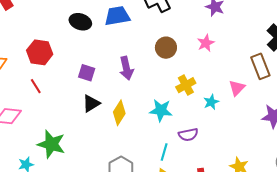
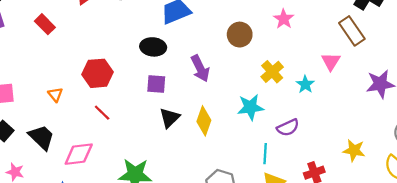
black ellipse: (80, 22) -> (153, 47), moved

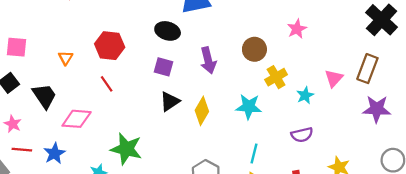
brown rectangle: (352, 31) -> (367, 69), moved, turned 44
brown circle: (240, 35) -> (254, 49), moved
purple semicircle: (288, 128) -> (302, 135), moved

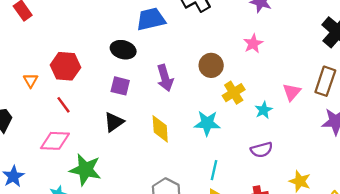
orange triangle: (66, 58) -> (31, 80), moved
black triangle: (170, 101) -> (114, 122), moved
yellow diamond: (202, 111) -> (160, 129), turned -32
pink diamond: (77, 119) -> (55, 141), moved

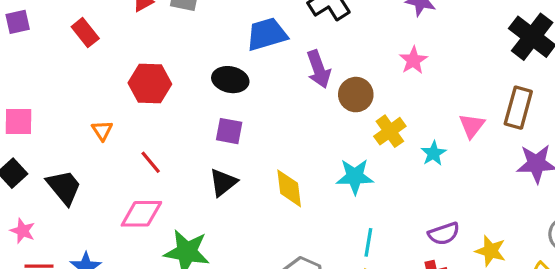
red hexagon: (65, 66) -> (150, 83), moved
purple arrow: (165, 78) -> (319, 69), moved
purple semicircle: (262, 150) -> (444, 234), moved

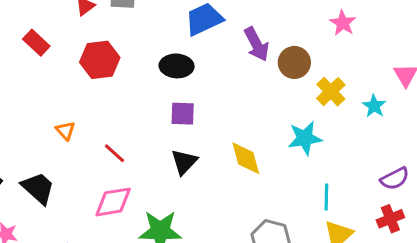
red hexagon: (150, 83) -> (100, 60), moved

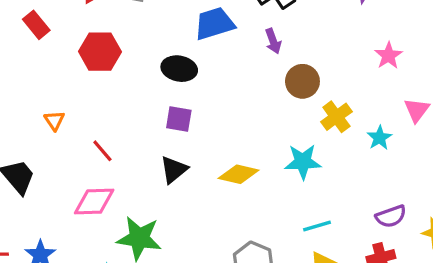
pink star: (343, 23) -> (389, 56), moved
purple arrow: (257, 44) -> (273, 41), moved, size x0.7
yellow diamond: (246, 158) -> (239, 174), turned -69
cyan line: (326, 197) -> (317, 226), turned 65

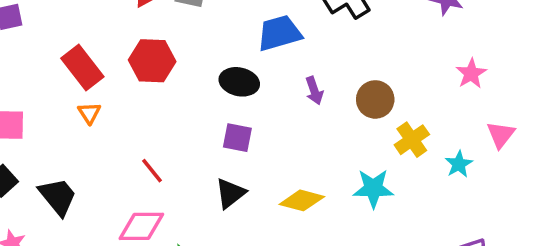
red rectangle: (36, 25) -> (82, 68), moved, size x1.4
purple arrow: (273, 41) -> (314, 91), moved
orange triangle: (54, 121) -> (89, 113), moved

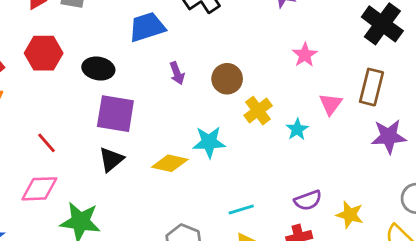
black ellipse: (239, 82) -> (98, 69), moved
purple square: (237, 138) -> (115, 114), size x1.6
cyan star: (373, 188) -> (209, 142), moved

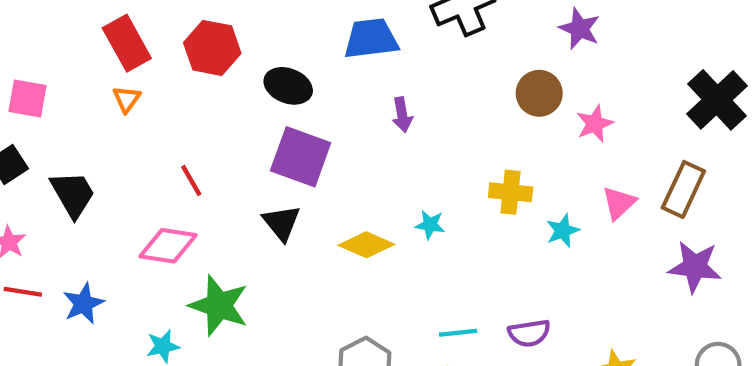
brown circle: (227, 79) -> (539, 93), moved
yellow cross: (258, 111) -> (511, 192), turned 32
cyan star: (209, 142) -> (430, 225), size x0.6
black triangle: (111, 159) -> (282, 223), turned -40
purple semicircle: (308, 200) -> (529, 333), moved

